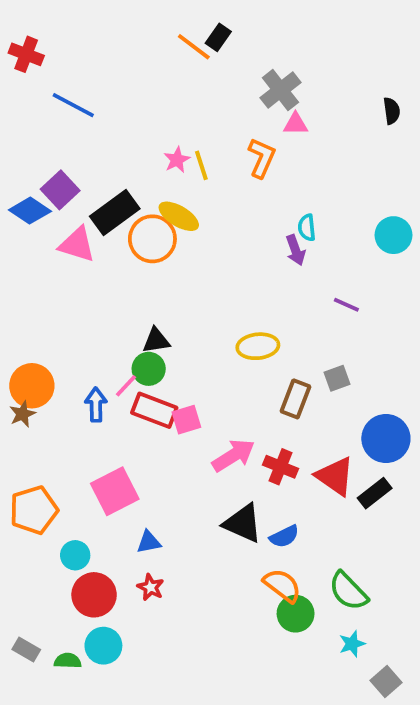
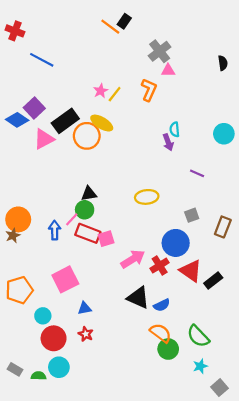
yellow line: (201, 165) -> (115, 94), turned 56
pink triangle: (77, 245) -> (44, 139), turned -45
brown rectangle: (296, 399) -> (223, 227), moved
blue circle: (386, 438) -> (176, 243), moved
red cross: (280, 467) -> (160, 265), turned 36

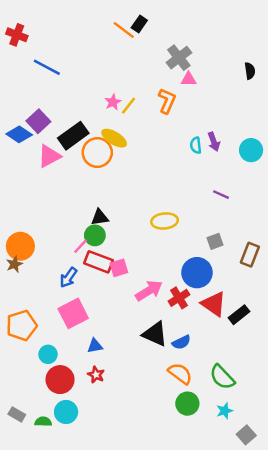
purple arrow: (168, 142) -> (214, 142), moved
blue arrow: (55, 230) -> (68, 277), moved, turned -144
green circle: (168, 349) -> (187, 404), moved

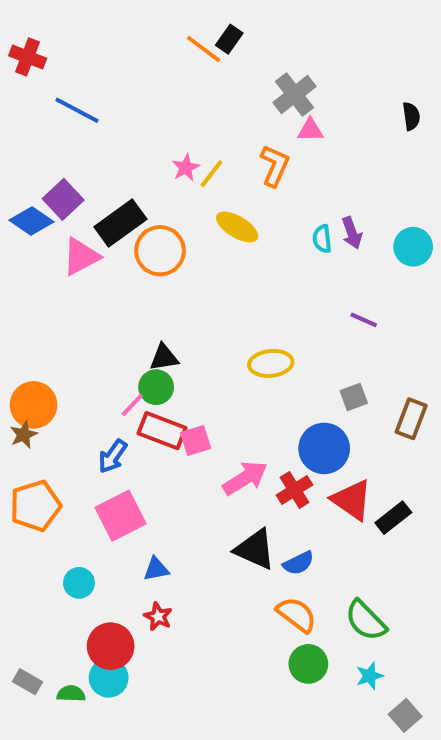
yellow ellipse: (114, 138) -> (237, 227), moved
orange pentagon: (22, 326) -> (35, 506), moved
red circle: (60, 380) -> (111, 646), moved

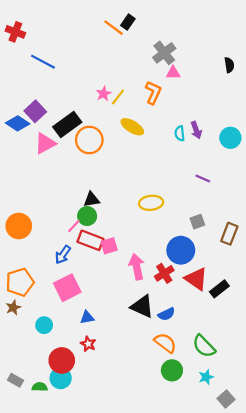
brown star: (24, 435) -> (13, 308), moved
pink arrow: (245, 478) -> (137, 267), turned -70

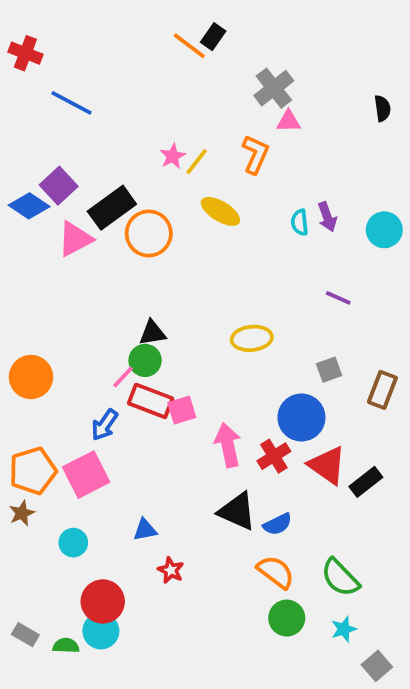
pink square: (67, 288) -> (86, 475), moved
red star: (88, 344) -> (171, 570), moved

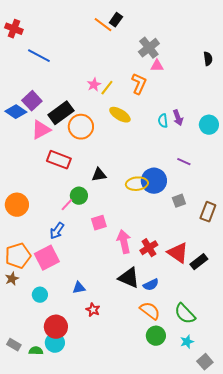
black triangle: (152, 333) -> (99, 175), moved
red rectangle: (151, 401) -> (59, 160), moved
blue circle: (301, 417) -> (154, 181), moved

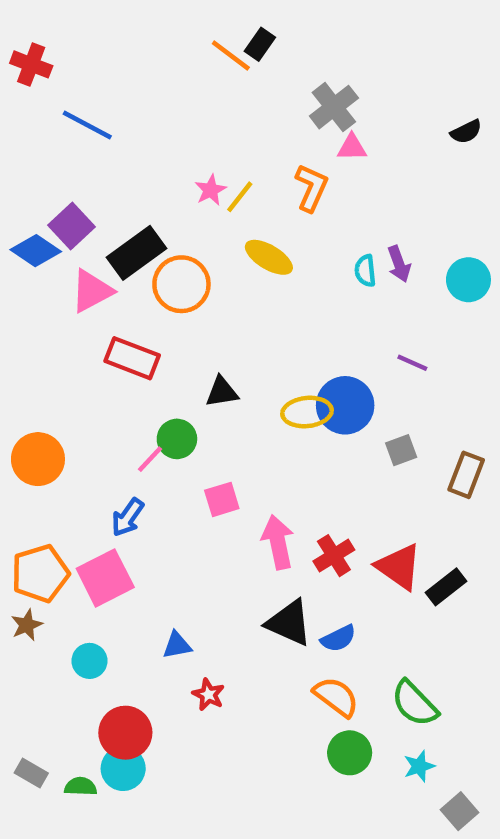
black semicircle: (208, 59) -> (466, 132), turned 72

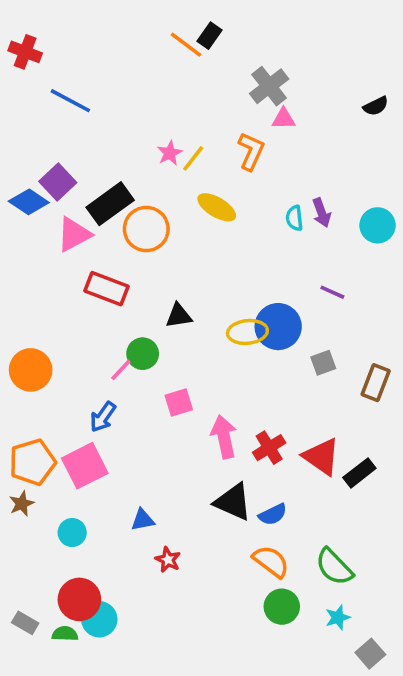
red circle: (125, 733) -> (79, 599), moved

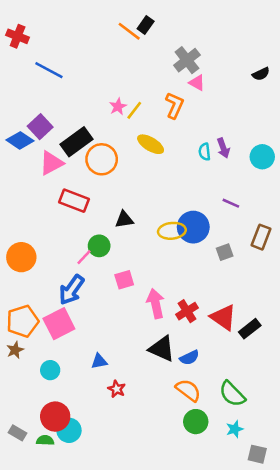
pink triangle: (284, 119) -> (197, 83), turned 30
brown rectangle: (376, 383) -> (261, 237), moved
blue arrow: (103, 417) -> (72, 290), size x1.4
gray square: (370, 654) -> (257, 454), turned -36

